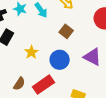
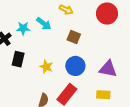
purple triangle: (92, 57) -> (108, 69), moved

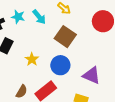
brown square: (74, 37) -> (65, 37), size x1.5

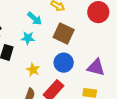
cyan star: (18, 17) -> (28, 38), moved
yellow star: (32, 59) -> (33, 70), moved

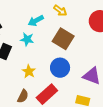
cyan arrow: (35, 18) -> (36, 21), turned 105

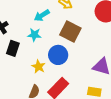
blue circle: (60, 68) -> (58, 55), moved

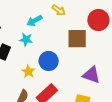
brown square: (70, 32) -> (77, 39), moved, turned -30

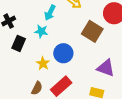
cyan arrow: (34, 21) -> (50, 13), turned -35
brown square: (77, 39) -> (92, 31), turned 30

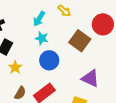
cyan star: (41, 31) -> (42, 38), moved
yellow star: (43, 63) -> (15, 67), moved

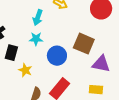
cyan star: (42, 38) -> (36, 39), moved
brown square: (80, 41) -> (84, 44), moved

